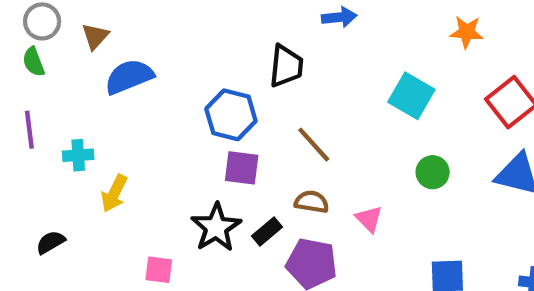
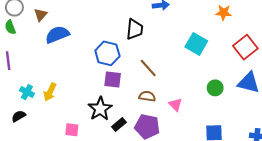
cyan cross: (78, 155) -> (27, 92), moved, turned 32
green circle: (433, 172) -> (215, 88), moved
black rectangle: (267, 232) -> (119, 124), moved

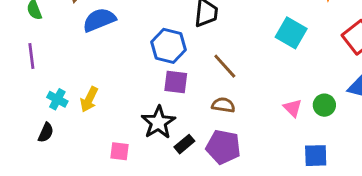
green circle: (215, 88) -> (324, 105), moved
pink triangle: (175, 105) -> (293, 108), moved
black semicircle: (19, 116) -> (46, 132), turned 144

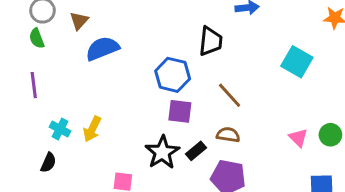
black rectangle: (184, 144) -> (196, 151), moved

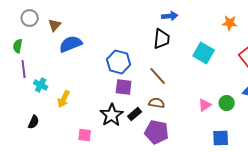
green semicircle: (37, 38) -> (18, 46), moved, turned 32
black trapezoid: (211, 41) -> (162, 39), moved
cyan cross: (60, 129) -> (41, 85), moved
pink triangle: (298, 138) -> (205, 105), turned 40

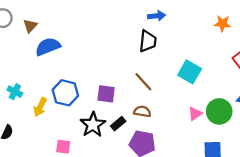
cyan square: (204, 53) -> (190, 72), moved
blue hexagon: (119, 62) -> (65, 93), moved
green circle: (227, 103) -> (219, 111), size x1.5

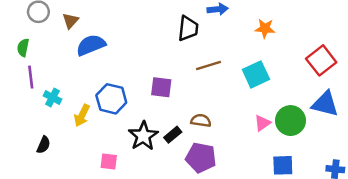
orange star: (222, 24) -> (265, 28), moved
black trapezoid: (148, 41) -> (188, 28), moved
cyan square: (190, 72) -> (256, 74), turned 35
brown line: (143, 82) -> (209, 66), moved, turned -65
purple square: (106, 94) -> (161, 87), moved

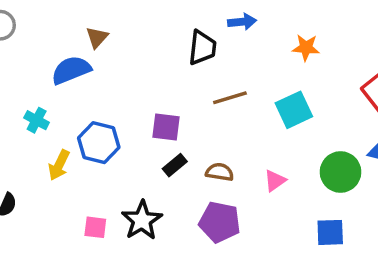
brown triangle: (70, 21) -> (97, 37), moved
cyan cross: (52, 98) -> (37, 120), moved
pink triangle: (262, 123) -> (275, 181), moved
black rectangle: (173, 135) -> (175, 165), moved
black star: (143, 136) -> (142, 220), moved

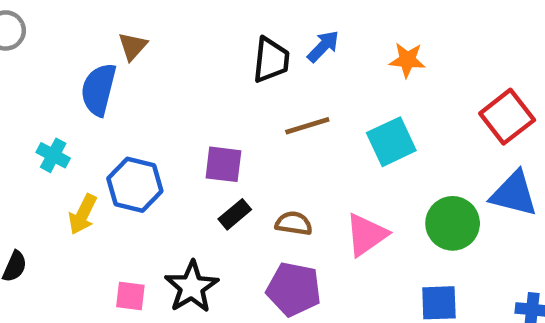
blue arrow: (242, 22) -> (323, 46), moved, turned -40
blue semicircle: (71, 70) -> (99, 89), turned -54
pink triangle: (275, 181) -> (366, 235), size x1.5

